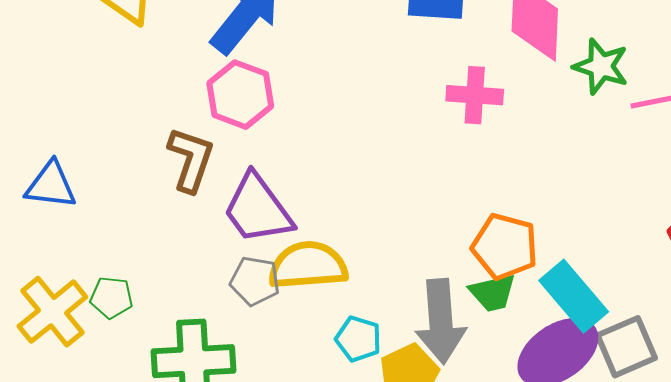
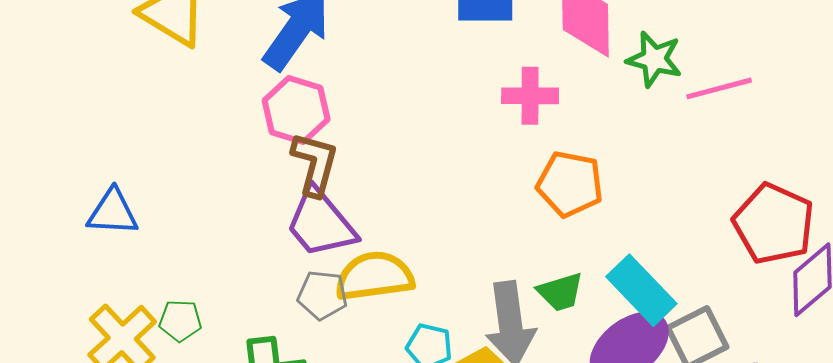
brown L-shape: (191, 159) -> (315, 164), moved
orange pentagon: (505, 246) -> (570, 184), moved

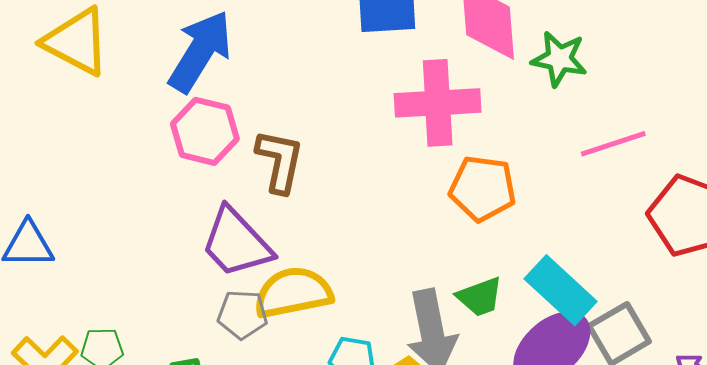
pink line: (719, 88) -> (613, 144), moved
pink cross: (530, 96) -> (438, 103), size x1.5
brown L-shape: (315, 164) -> (280, 161), moved

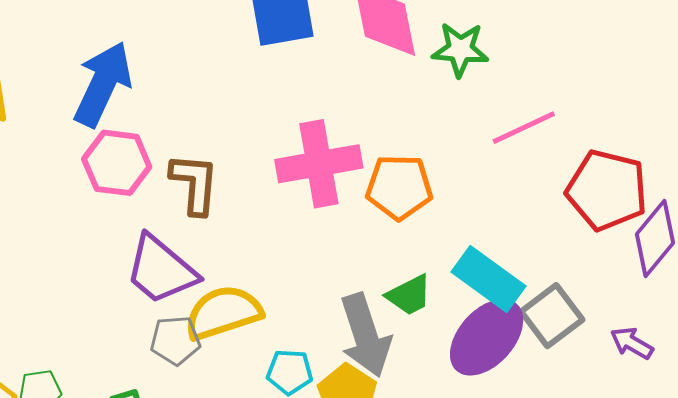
pink cross: (438, 103) -> (319, 164), moved

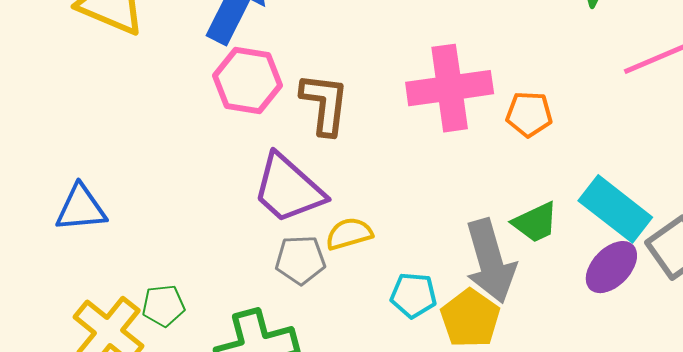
orange pentagon: (399, 187) -> (529, 114), size x0.7
yellow semicircle: (223, 313) -> (349, 234), size x0.6
purple ellipse: (487, 337) -> (611, 267), size x0.7

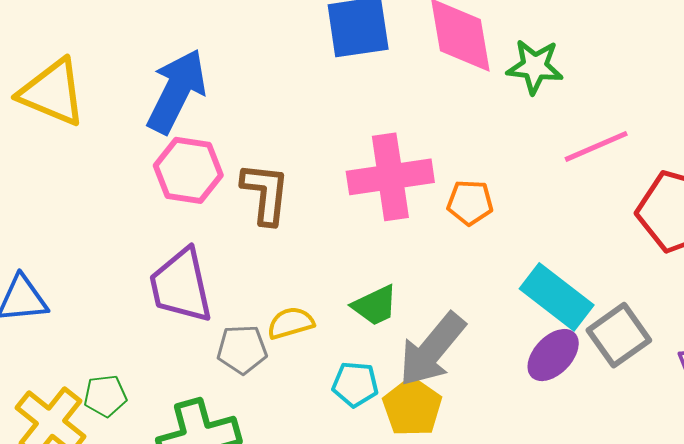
purple trapezoid: (288, 189) -> (181, 286), moved, turned 36
green trapezoid: (535, 222) -> (375, 306), moved
gray arrow: (490, 261) -> (432, 350), turned 56

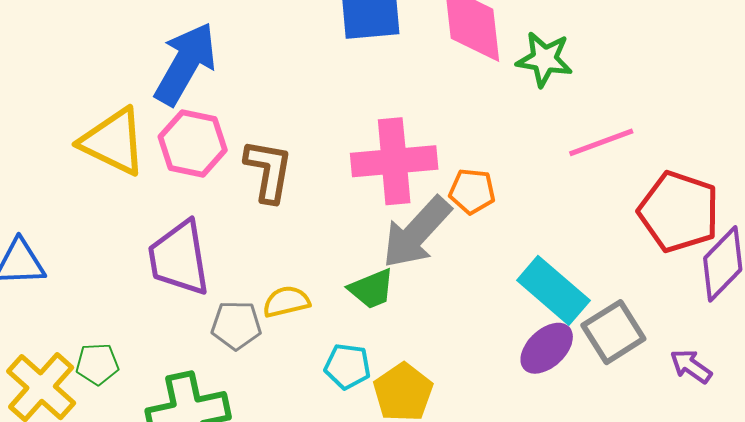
yellow triangle: (52, 92) -> (113, 142), moved
gray arrow: (432, 350) -> (417, 233), moved

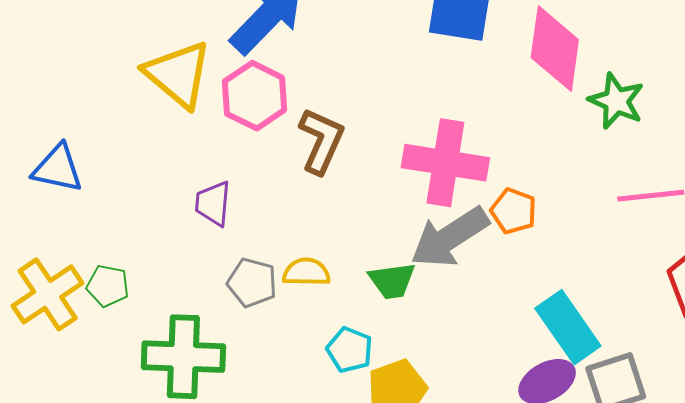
purple trapezoid: (179, 258) -> (213, 203), size x0.6

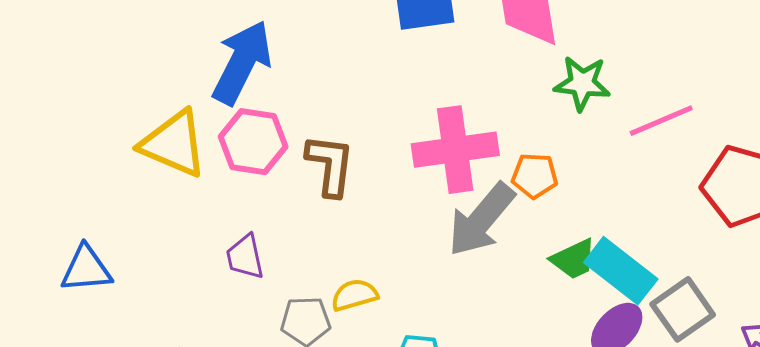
green star: (616, 101) -> (582, 83), moved
green trapezoid: (392, 281) -> (574, 259), moved

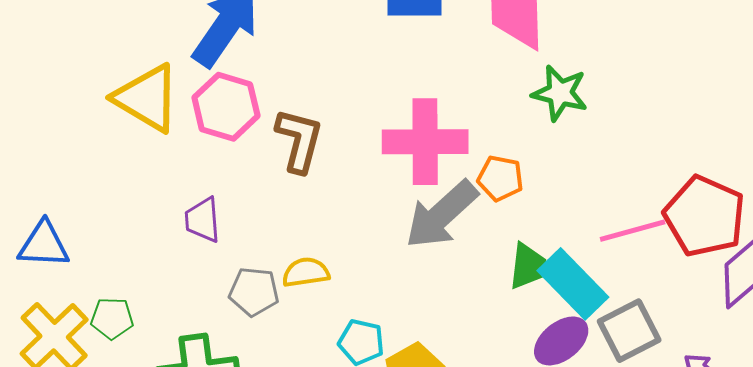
pink line: (661, 121) -> (633, 231), moved
green trapezoid: (574, 259) -> (528, 266), turned -66
blue triangle: (86, 269) -> (44, 245), moved

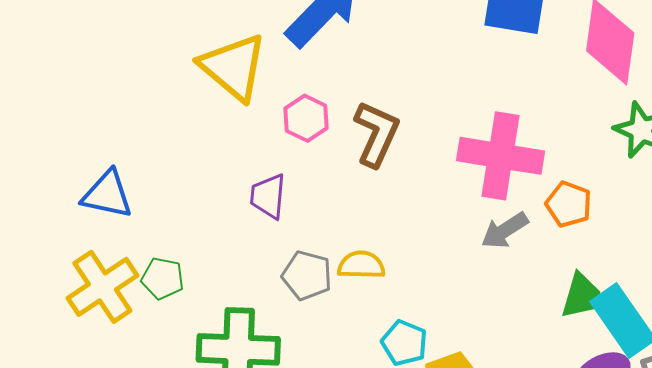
pink hexagon: (226, 107) -> (306, 118), moved, size x0.7
gray arrow: (442, 215) -> (505, 230), size x0.6

